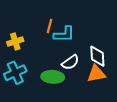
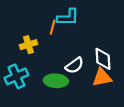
cyan L-shape: (64, 34) -> (68, 17), moved
yellow cross: (15, 42) -> (28, 45), moved

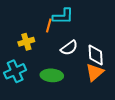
white semicircle: (74, 65) -> (69, 48), moved
orange triangle: (102, 77) -> (95, 72), turned -30

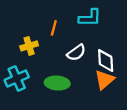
cyan L-shape: (63, 16) -> (90, 18), moved

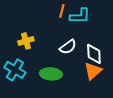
orange line: (54, 28) -> (62, 11), moved
cyan cross: (17, 79) -> (15, 70), turned -35

